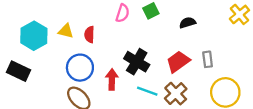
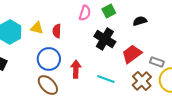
gray rectangle: (208, 59) -> (157, 62), moved, turned -64
black cross: (137, 62) -> (105, 39), moved
brown cross: (176, 94) -> (142, 81), moved

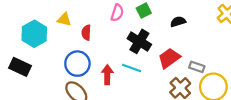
yellow triangle: (37, 28) -> (64, 19), moved
cyan line: (106, 79) -> (132, 68), moved

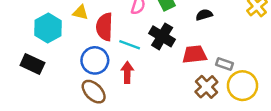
red semicircle: (86, 33) -> (104, 27), size x1.6
red trapezoid: (169, 58) -> (194, 54), turned 30
cyan line: (132, 68) -> (130, 45), moved

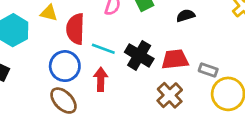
black cross: (162, 36) -> (139, 55), moved
brown cross: (206, 87) -> (170, 95), moved

